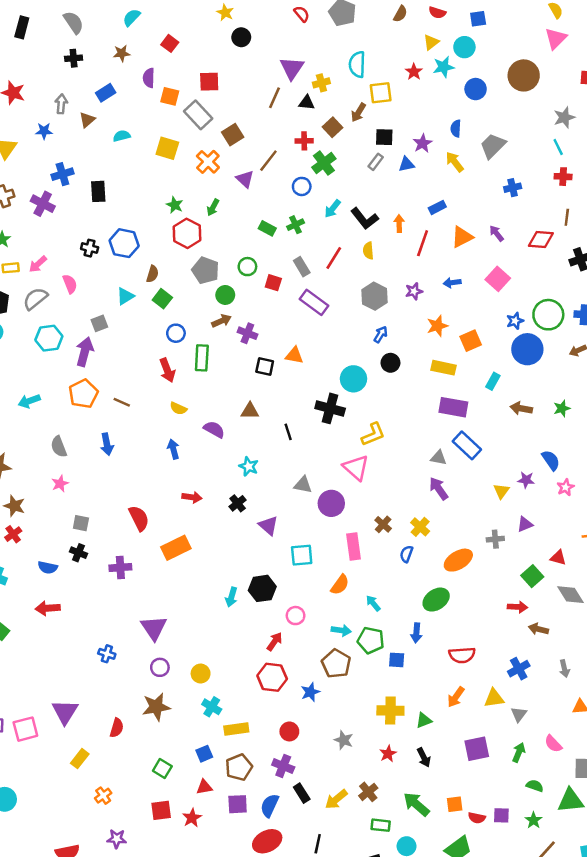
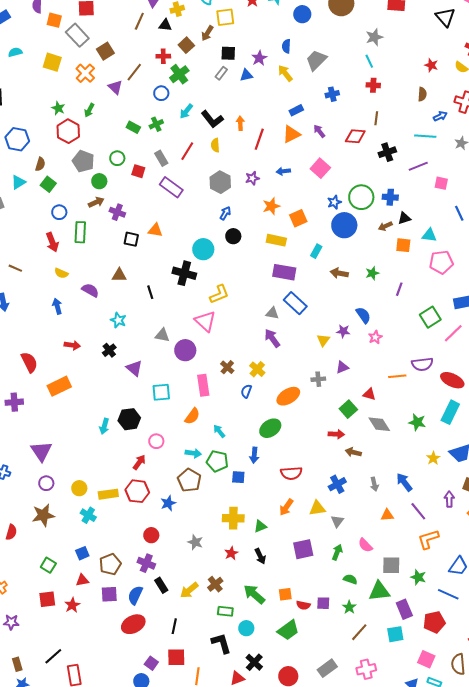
blue rectangle: (437, 207) -> (296, 110), moved
yellow rectangle: (236, 729) -> (108, 494), moved

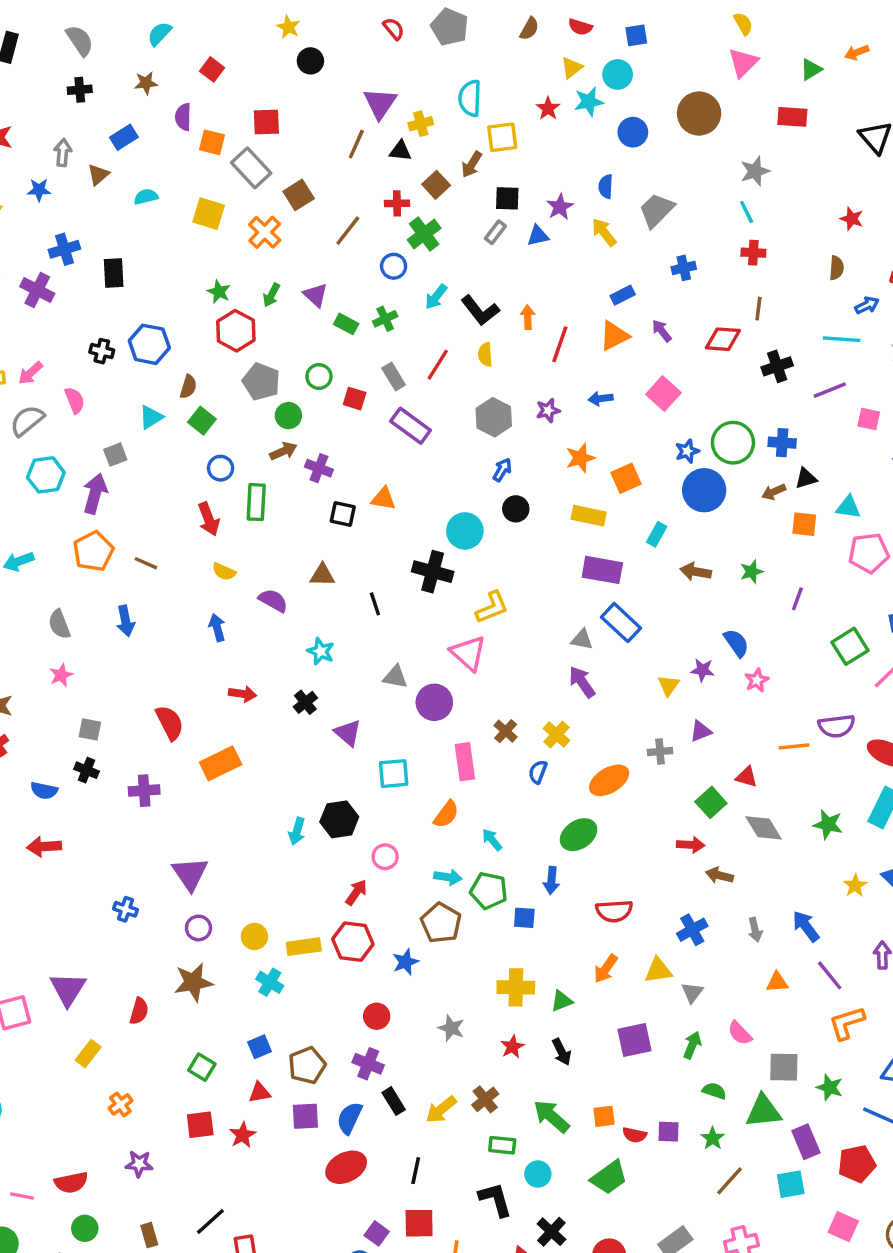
purple triangle: (115, 87) -> (316, 295), moved

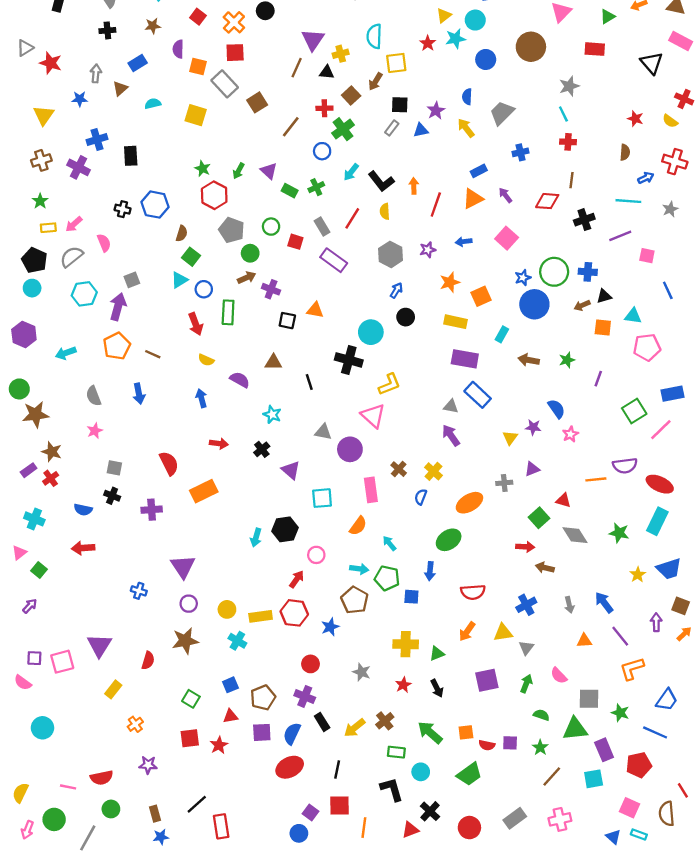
orange cross: (265, 232) -> (234, 22), moved
cyan triangle: (151, 417) -> (179, 280), moved

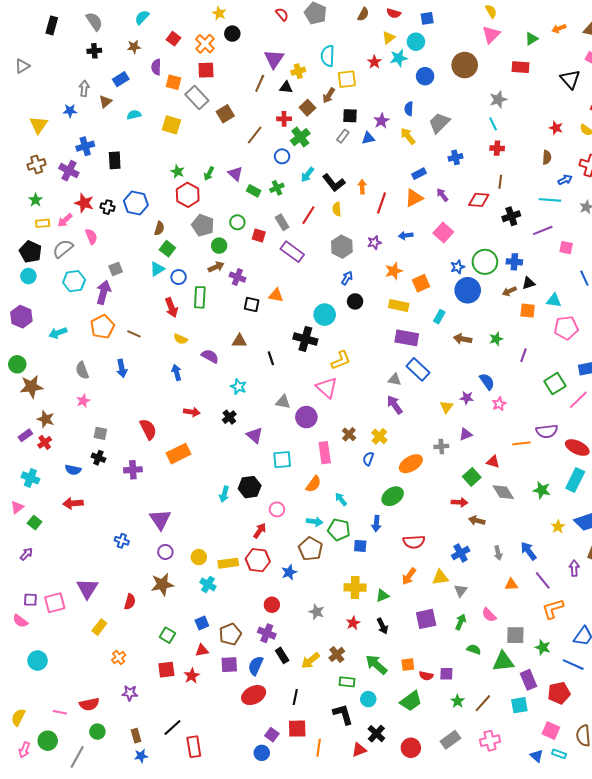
red star: (51, 63) -> (84, 203), moved
green star: (540, 747) -> (458, 701), moved

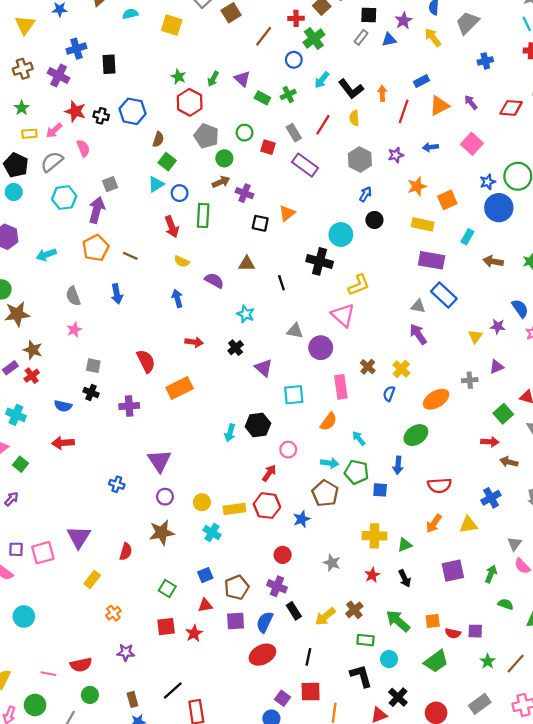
blue rectangle: (419, 174) -> (422, 81), moved
orange triangle: (276, 295) -> (287, 213), turned -49
gray triangle: (461, 591) -> (514, 544), moved

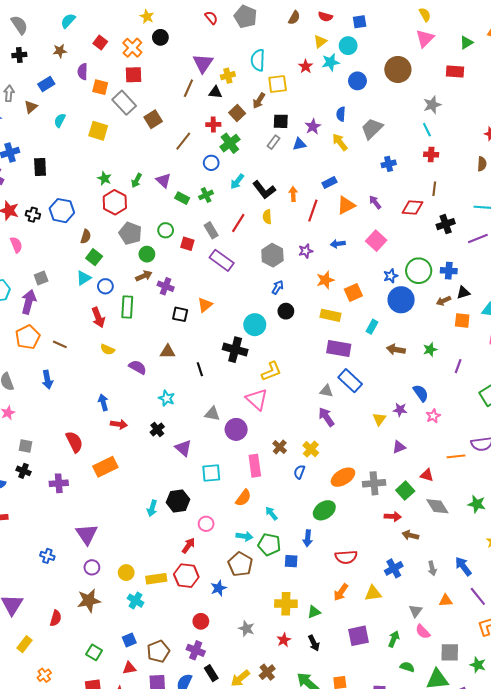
cyan semicircle: (130, 14) -> (60, 120), turned -48
blue arrow: (177, 298) -> (103, 402), moved
gray cross: (470, 380) -> (374, 483), moved, size x1.5

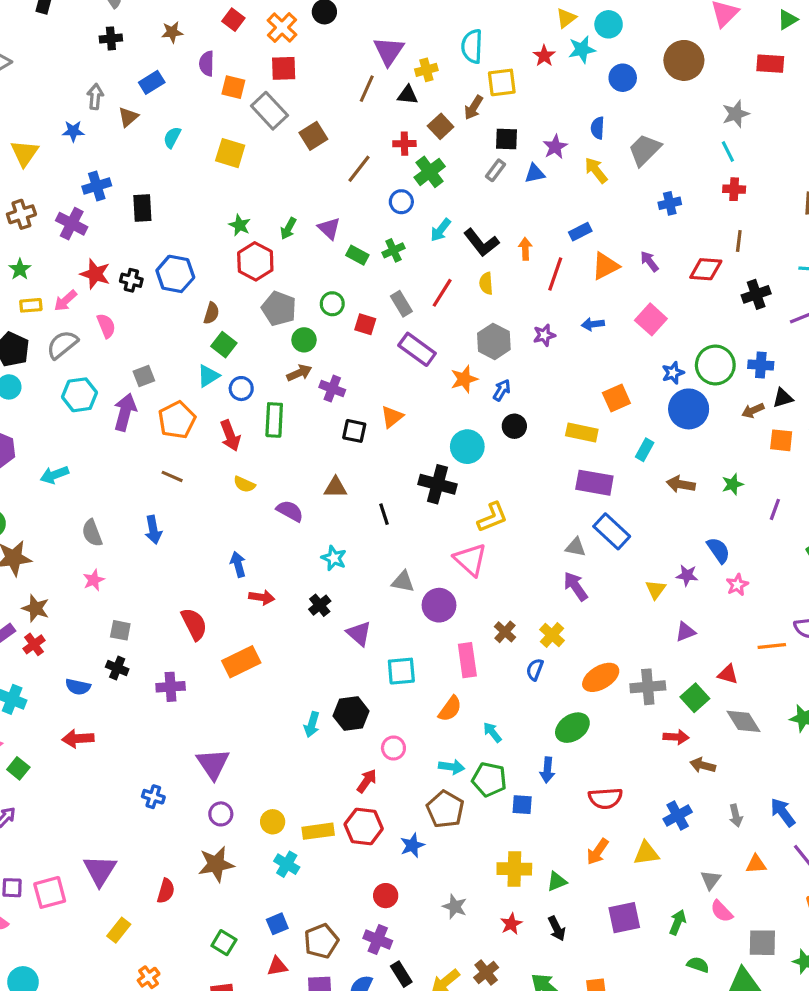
orange star: (325, 280) -> (464, 379), moved
orange pentagon: (28, 337) -> (177, 420), moved

